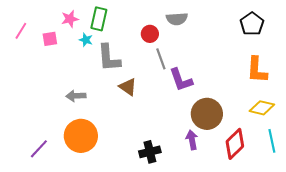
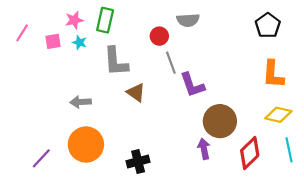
cyan star: (86, 40) -> (80, 42), moved
black cross: (150, 152) -> (138, 162), moved

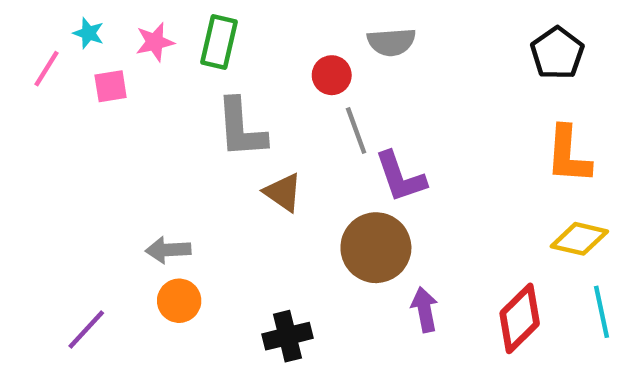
cyan star: (80, 42) -> (88, 33), moved
gray arrow: (81, 102) -> (168, 250), moved
brown circle: (220, 121) -> (376, 248), moved
orange circle: (86, 144) -> (179, 301), size x0.6

